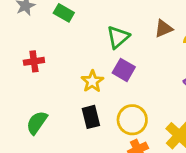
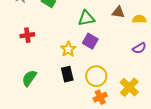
brown triangle: (164, 29) -> (118, 12), turned 32
green triangle: (118, 37) -> (86, 18), turned 30

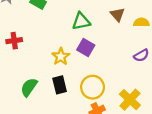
brown triangle: (118, 12) -> (117, 15), turned 40
green semicircle: (29, 78) -> (29, 87), moved

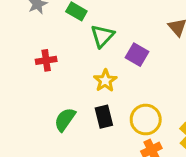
green triangle: (81, 21) -> (102, 36), moved, turned -36
purple square: (86, 47) -> (137, 55), moved

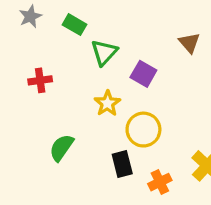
black rectangle: (104, 117) -> (122, 164), moved
yellow circle: (146, 120) -> (143, 130), moved

